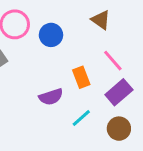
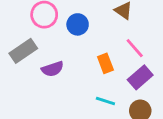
purple semicircle: (51, 97) -> (53, 69), moved
cyan line: (81, 118) -> (105, 101), turned 60

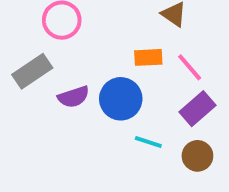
blue circle: (78, 24) -> (121, 99), moved, size x1.4
orange rectangle: (105, 63) -> (148, 57), moved, turned -72

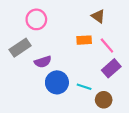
blue circle: (121, 99) -> (57, 82), moved
brown circle: (197, 156) -> (104, 100), moved

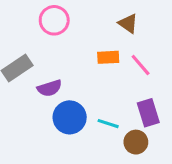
pink circle: (36, 19) -> (54, 20), moved
purple rectangle: (111, 68) -> (148, 113), moved, turned -66

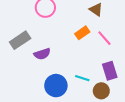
orange rectangle: (108, 57) -> (82, 33), turned -32
blue circle: (70, 117) -> (56, 86), moved

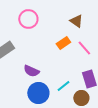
purple semicircle: (42, 54) -> (31, 71), moved, turned 42
cyan line: (82, 78) -> (63, 86), turned -56

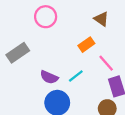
pink line: (84, 48) -> (106, 63), moved
cyan line: (63, 86) -> (76, 76), moved

